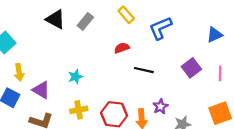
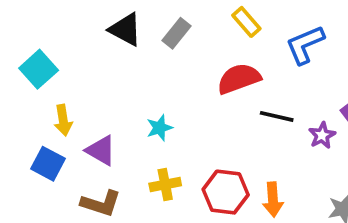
red semicircle: (122, 48) -> (239, 79), size x1.6
purple star: (160, 107) -> (322, 135), moved

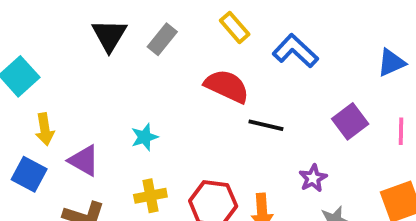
black triangle: (125, 29) -> (109, 35), turned 33
blue L-shape: (305, 45) -> (295, 51), turned 66
red semicircle: (239, 79) -> (227, 86), turned 45
purple star: (322, 135) -> (313, 178), moved

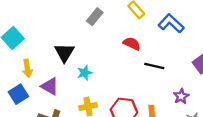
black triangle: (109, 35) -> (64, 53), moved
red semicircle: (227, 86) -> (132, 44), size x0.7
blue square: (29, 174) -> (18, 94), turned 30

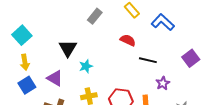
yellow arrow: (27, 68) -> (25, 62), moved
purple star: (181, 96) -> (163, 83), moved

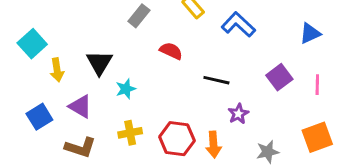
red semicircle: (128, 40) -> (171, 51), moved
yellow arrow: (25, 62) -> (57, 70), moved

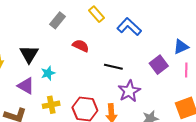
blue triangle: (310, 33) -> (181, 47), moved
purple triangle: (80, 106) -> (26, 86), moved
purple star: (238, 114) -> (129, 91), size x1.5

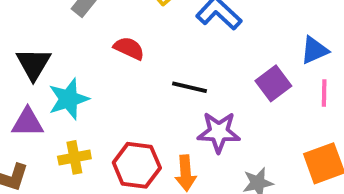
cyan star: (48, 73) -> (69, 99), size x1.5
purple triangle: (26, 86) -> (28, 122), turned -30
purple star: (129, 91) -> (219, 132), turned 30

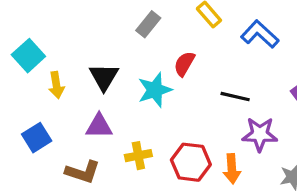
red semicircle: (129, 48) -> (184, 64), turned -85
cyan star: (69, 99) -> (155, 90), moved

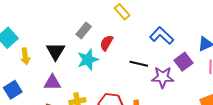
gray rectangle: (148, 24) -> (84, 30), moved
blue L-shape: (260, 34) -> (162, 36), moved
purple star: (260, 134) -> (163, 77), moved

